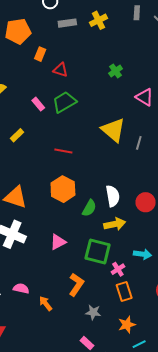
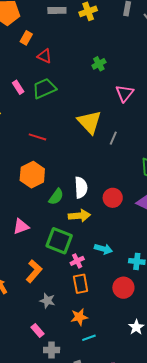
pink triangle: (145, 97) -> (125, 93), turned 30

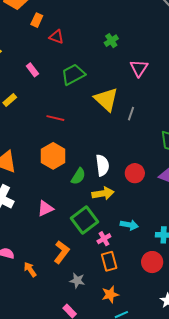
green trapezoid: (44, 88) -> (73, 74), moved
green square: (59, 241) -> (85, 220), turned 36

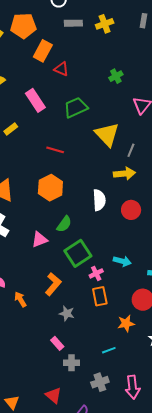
orange rectangle: (37, 20) -> (43, 51), size x1.5
pink rectangle: (32, 70) -> (35, 100), size x1.6
green semicircle: (78, 176) -> (64, 224), moved
yellow arrow: (103, 193) -> (124, 173), moved
orange star: (110, 294) -> (126, 323), moved

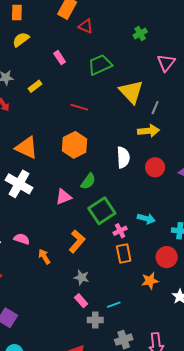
pink rectangle: (35, 100) -> (60, 58), size x0.6
gray star: (67, 313) -> (82, 277), moved
cyan line: (109, 350) -> (114, 305), moved

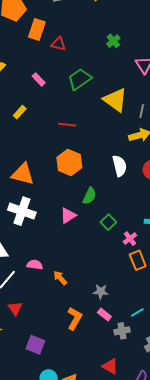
green square: (102, 211) -> (108, 222), size x0.6
orange L-shape: (77, 241) -> (75, 318), moved

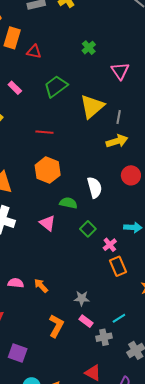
yellow triangle: (115, 100) -> (92, 106), turned 44
white semicircle: (120, 166) -> (95, 187), moved
green semicircle: (89, 196) -> (68, 203), turned -102
pink triangle: (68, 216) -> (47, 223), turned -48
pink semicircle: (35, 265) -> (16, 283), moved

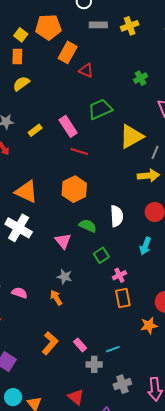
pink rectangle: (15, 88) -> (68, 126), moved, size x1.5
cyan arrow: (133, 227) -> (145, 246), moved, turned 96
orange arrow: (41, 286) -> (56, 298), moved
gray star: (82, 298) -> (65, 277), moved

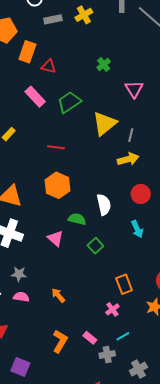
pink rectangle: (68, 126) -> (35, 97), moved
cyan arrow: (145, 246) -> (137, 229), turned -36
pink cross: (119, 275) -> (112, 309), moved
gray star: (65, 277) -> (19, 274), moved

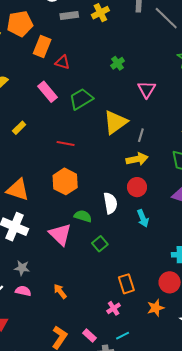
red circle: (141, 194) -> (137, 187), moved
cyan arrow: (137, 229) -> (143, 218), moved
pink triangle: (55, 238) -> (60, 234), size x1.4

